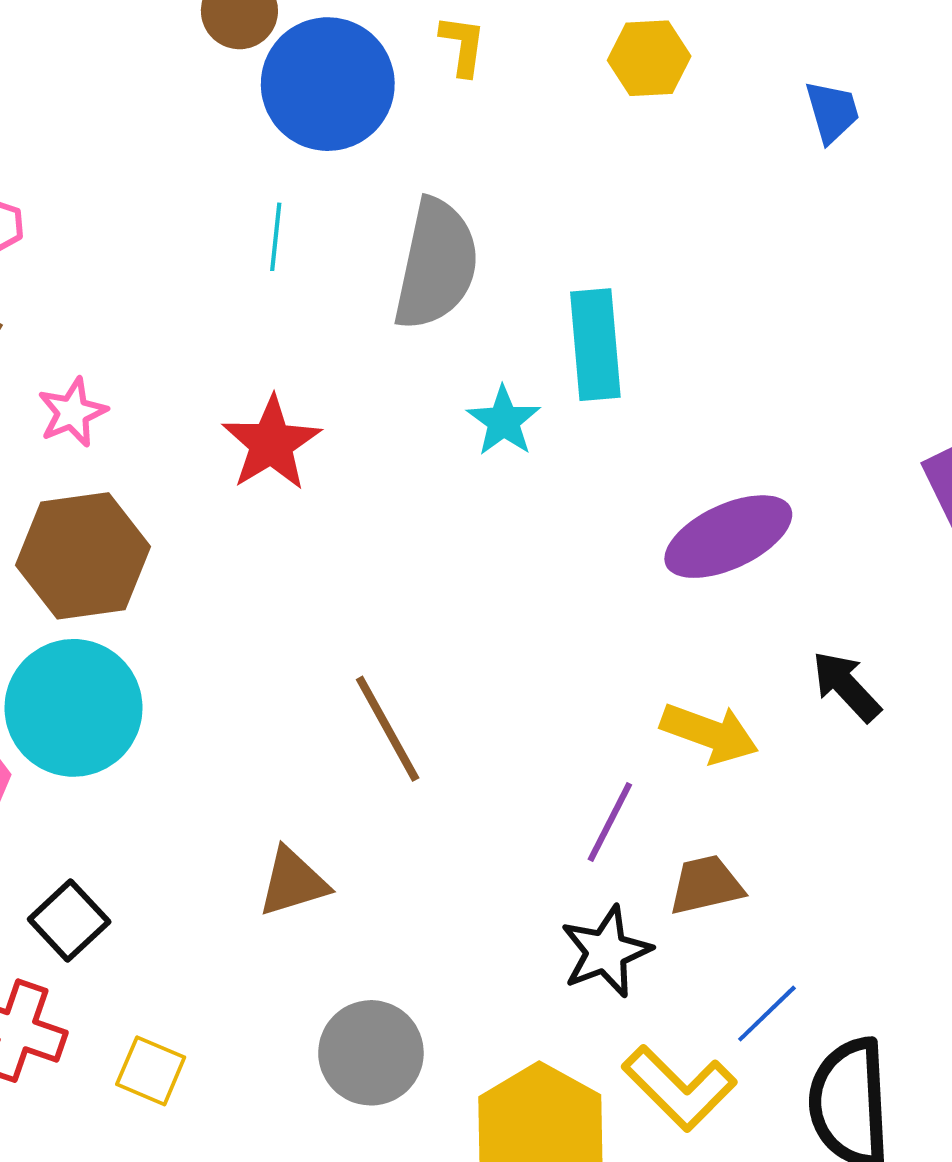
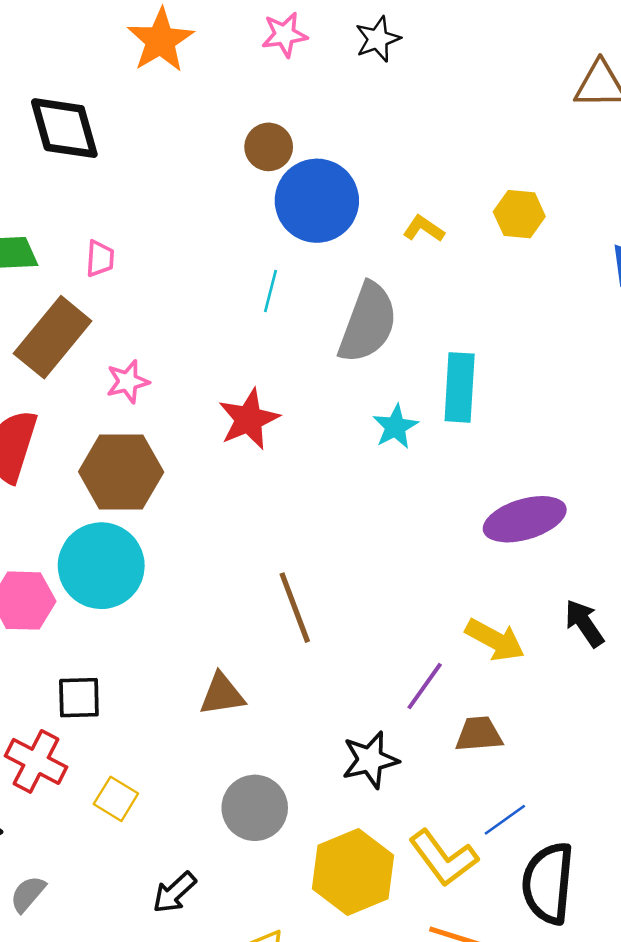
yellow L-shape: (463, 45) -> (424, 229), moved, turned -72
black square: (69, 920) -> (79, 698), turned 33
black star: (606, 952) -> (370, 760), moved

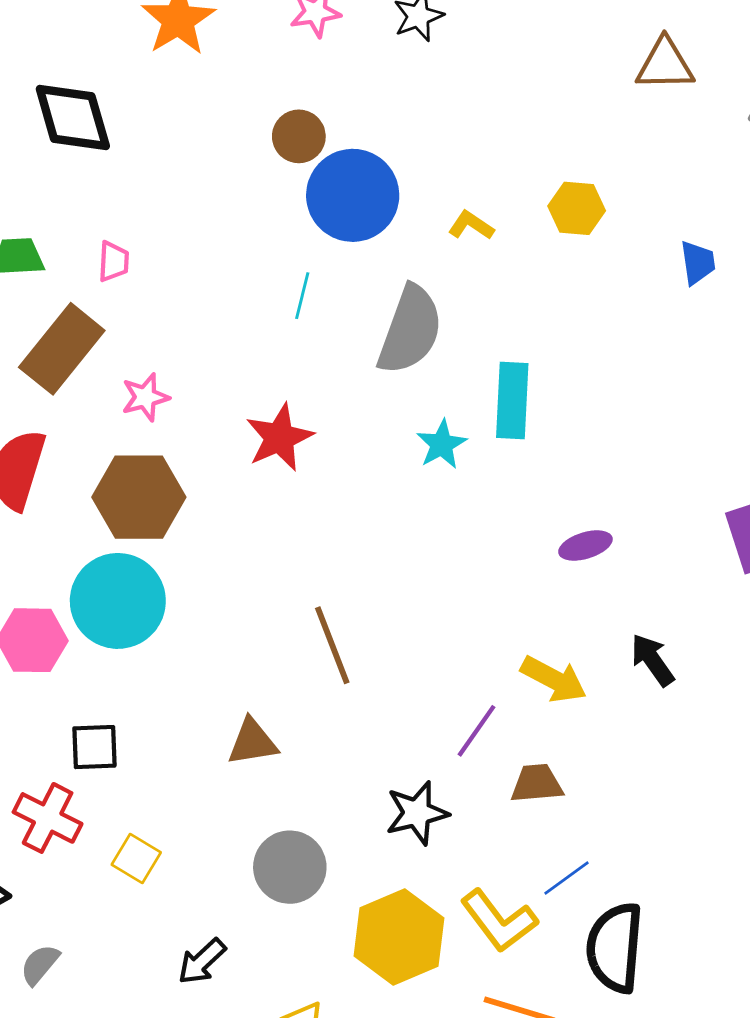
purple ellipse: (525, 519) -> (585, 545), size x0.6

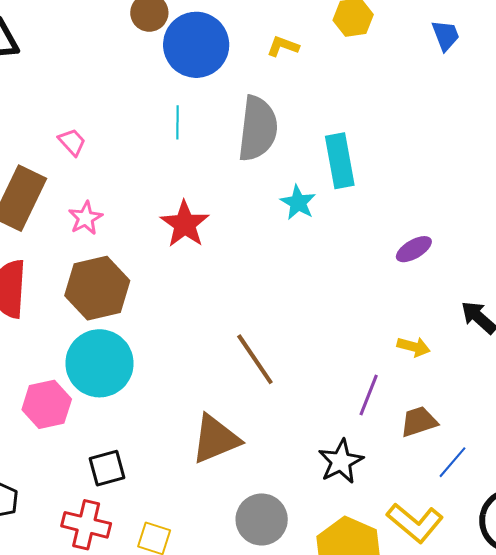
pink trapezoid: (114, 261) -> (72, 142), moved, turned -32
yellow arrow: (554, 679) -> (414, 347), size x0.7
brown triangle: (252, 742) -> (216, 439), size x1.4
blue line: (566, 878) -> (452, 462), moved

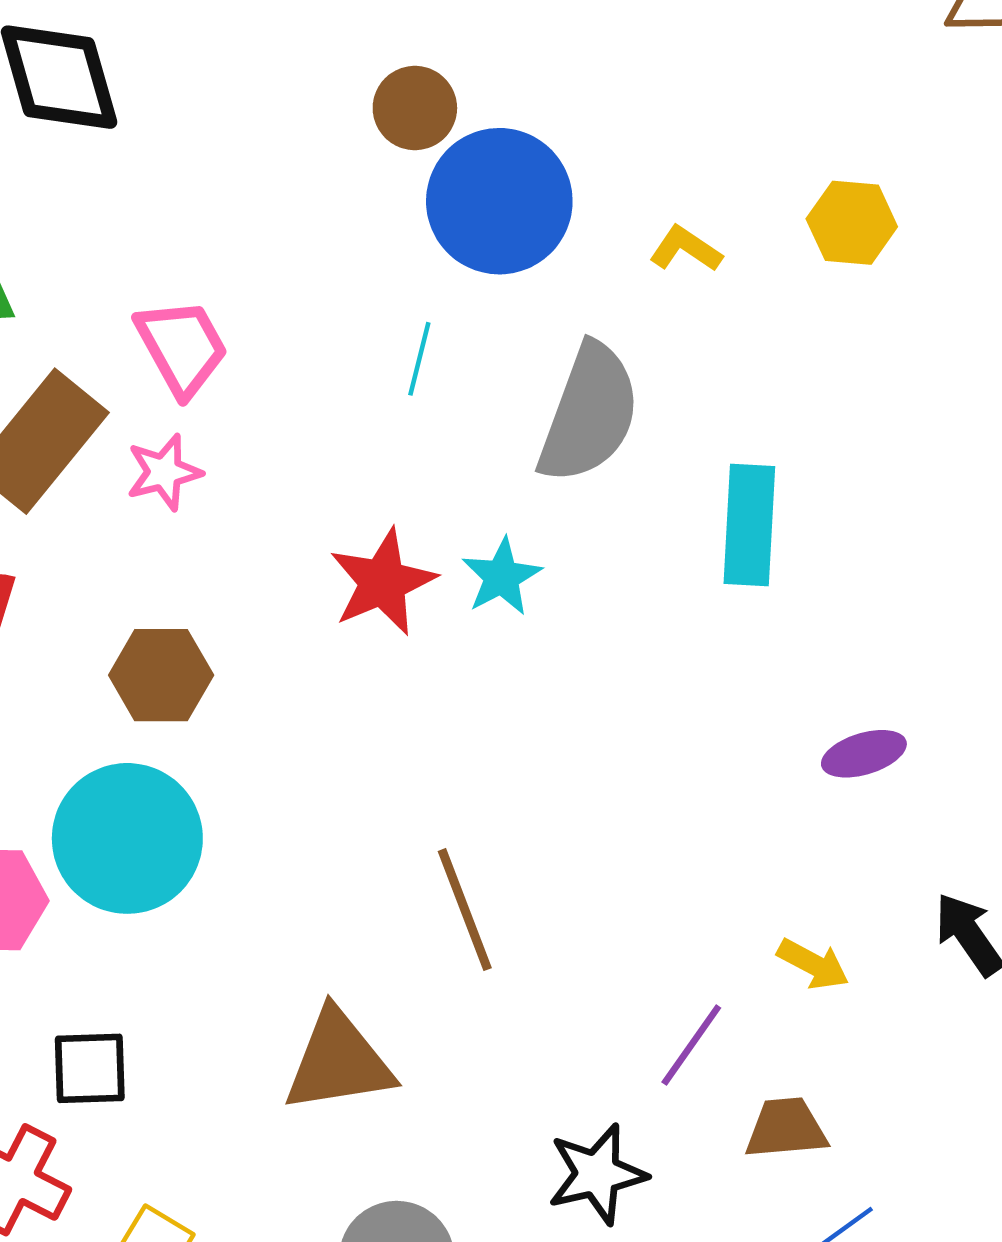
pink trapezoid: (72, 142) -> (182, 347), size x1.6
cyan star: (298, 203) -> (502, 577), moved
pink star: (85, 218) -> (164, 472), moved
brown hexagon: (97, 288) -> (161, 675), size x0.7

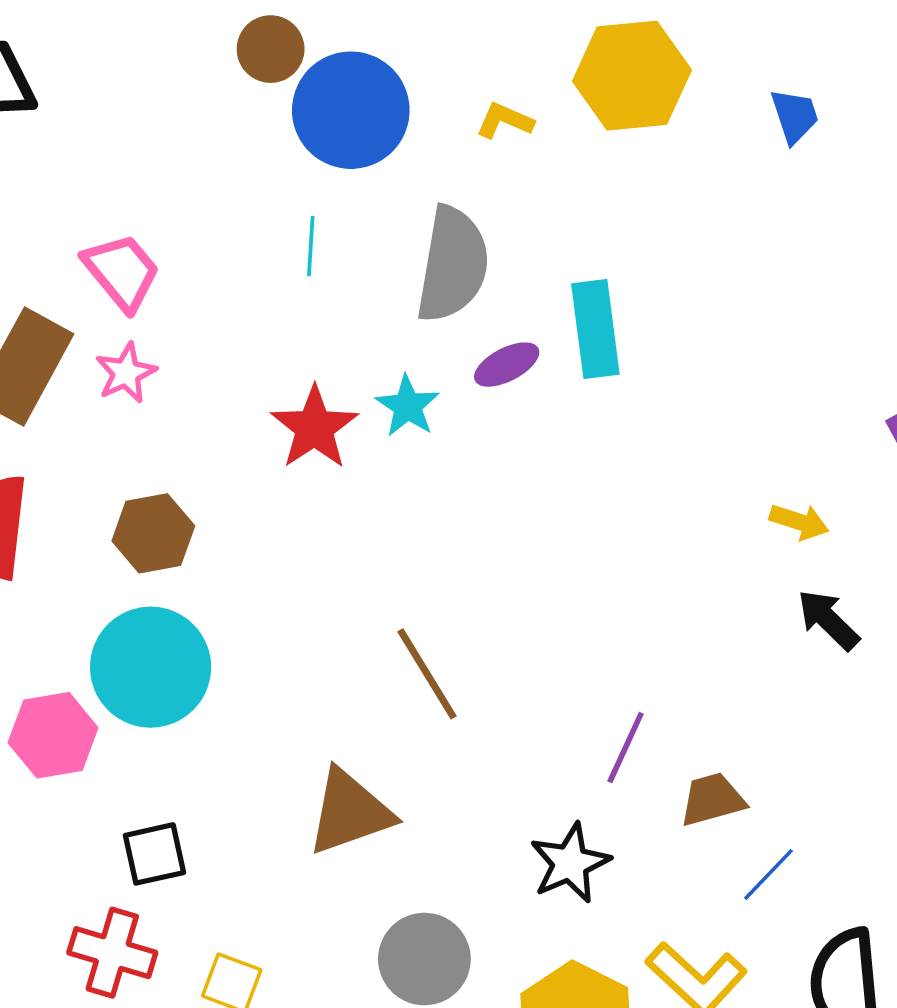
yellow hexagon: (852, 223) -> (632, 76), size x1.6
purple ellipse: (864, 754) -> (507, 365), moved
yellow arrow: (813, 964) -> (799, 522), moved

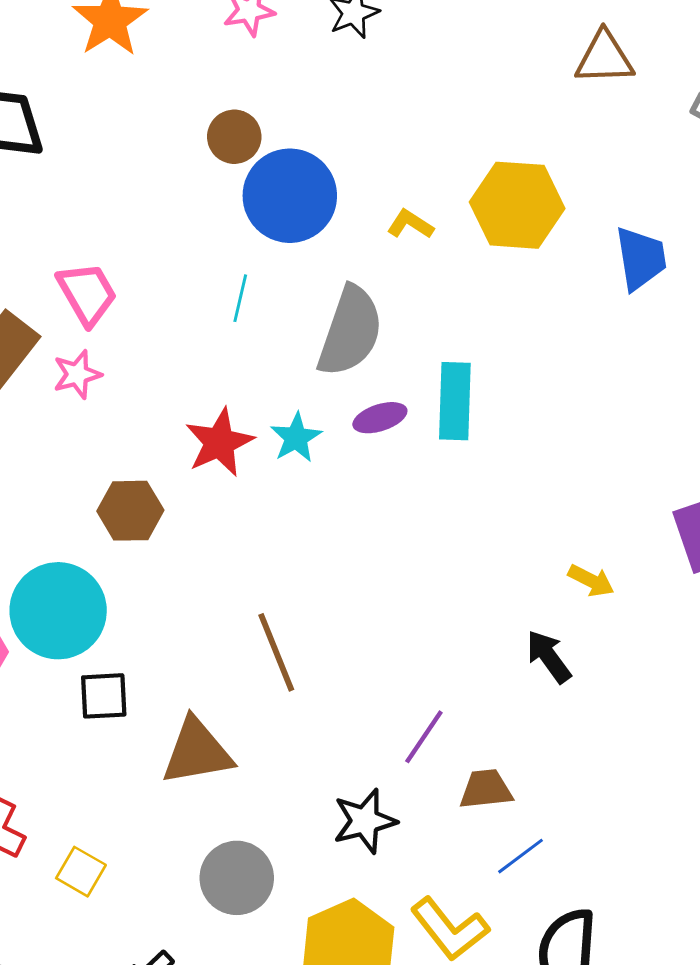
blue trapezoid: (795, 116) -> (641, 258), size x1.4
brown hexagon: (153, 533) -> (130, 511), moved
black arrow: (828, 620) -> (549, 657), moved
black square: (155, 854) -> (104, 696), moved

